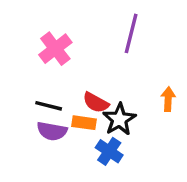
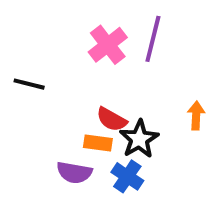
pink cross: (55, 49) -> (108, 45), moved
black line: (49, 106) -> (29, 84), moved
purple semicircle: (52, 131) -> (74, 172), moved

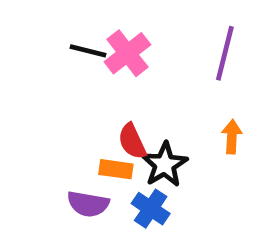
purple line: (153, 39) -> (225, 53), moved
black line: (29, 84) -> (88, 51), moved
red semicircle: (112, 119) -> (132, 141), turned 36

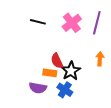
pink cross: (127, 53) -> (72, 23), moved

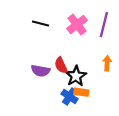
orange rectangle: (50, 73) -> (81, 92), moved
purple semicircle: (38, 88) -> (41, 71), moved

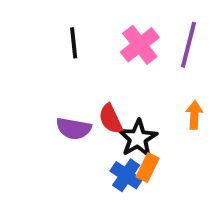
black line: (41, 23) -> (74, 43), turned 70
orange rectangle: (81, 92) -> (148, 167), turned -72

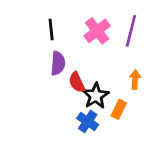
purple semicircle: (74, 129) -> (58, 63), moved, turned -95
orange rectangle: (148, 167) -> (119, 109), moved

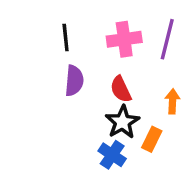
pink cross: (97, 31) -> (124, 39), turned 30
red semicircle: (77, 82) -> (121, 89), moved

